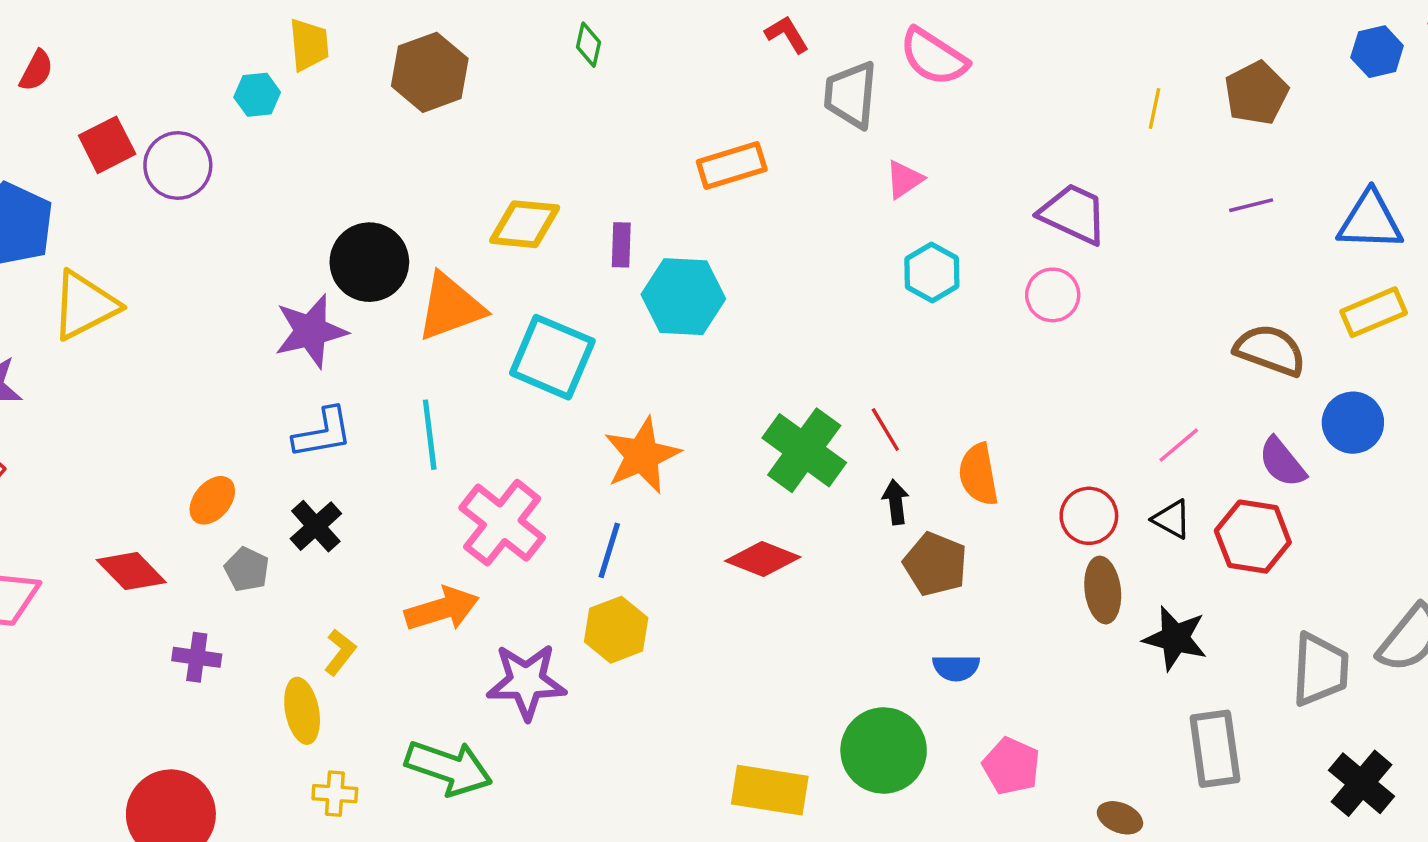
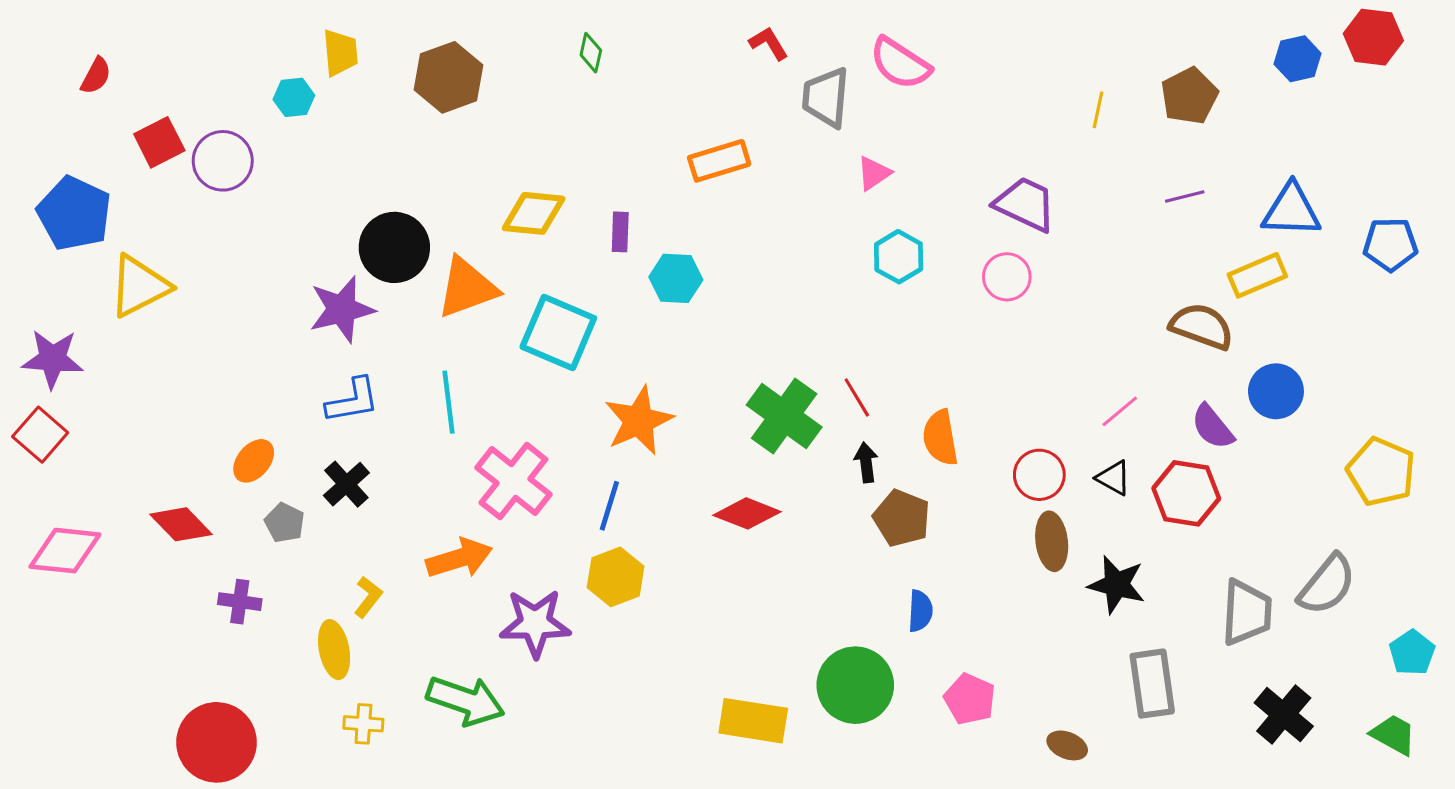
cyan hexagon: (683, 297) -> (676, 278), size x0.7
yellow rectangle: (1374, 312) -> (1257, 275), moved
blue semicircle: (956, 668) -> (920, 611), turned -87

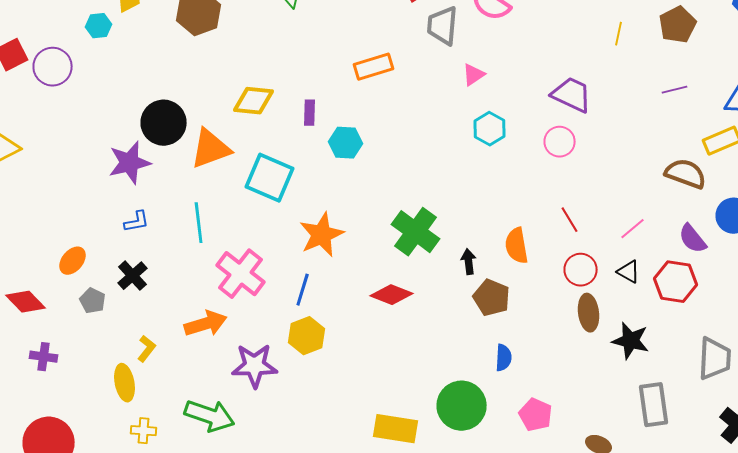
red line: (857, 397) -> (570, 220), moved
blue L-shape: (353, 401) -> (137, 222), size x0.7
purple cross: (240, 602) -> (44, 357), moved

